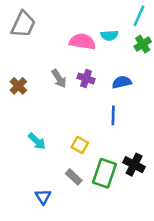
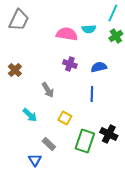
gray arrow: (59, 79) -> (48, 90), moved
gray rectangle: (74, 177) -> (49, 144), moved

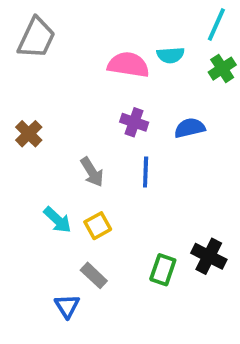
blue line: (92, 94) -> (146, 172), moved
yellow square: (65, 118) -> (98, 226), moved, turned 32
green rectangle: (85, 141) -> (163, 270), size x0.7

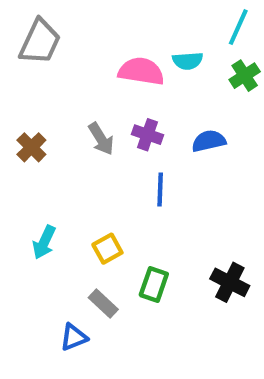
gray arrow: (92, 172) -> (101, 139), moved
cyan arrow: (57, 220) -> (44, 242), moved, turned 72
green rectangle: (163, 270) -> (154, 284), moved
blue triangle: (67, 306) -> (74, 337), turned 40

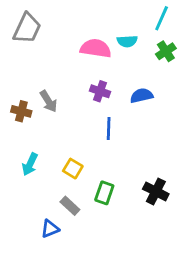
gray arrow: (101, 139) -> (49, 101), moved
brown cross: (31, 147) -> (21, 111), moved, turned -30
yellow square: (107, 249) -> (73, 169), turned -30

